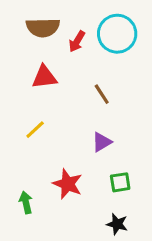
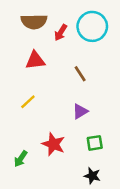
green arrow: (26, 202) -> (21, 159), turned -133

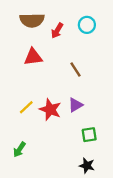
cyan circle: (92, 26) -> (87, 25), size x0.6
yellow line: (28, 102) -> (26, 107), moved
red star: (53, 144) -> (50, 110), moved

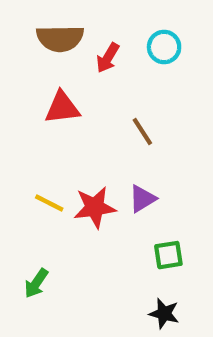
yellow line: (26, 107) -> (49, 203), turned 70
red star: (50, 110) -> (95, 207), turned -30

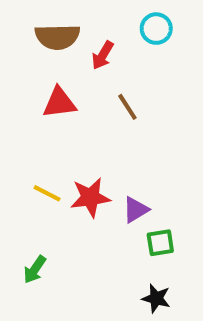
cyan circle: (164, 47) -> (156, 29), moved
brown line: (142, 132) -> (127, 107), moved
purple triangle: (142, 199) -> (136, 210), moved

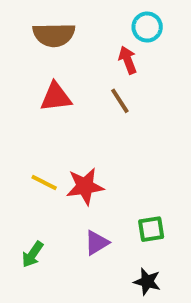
red arrow: (103, 55) -> (128, 60), moved, turned 128
purple triangle: (136, 210) -> (97, 243), moved

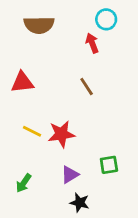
red triangle: (56, 97) -> (22, 82), moved
brown line: (120, 101) -> (87, 87), moved
black star: (147, 282) -> (80, 203), moved

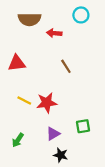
red arrow: (92, 43) -> (54, 33), moved, turned -64

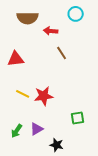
brown line: (66, 66) -> (62, 53), moved
purple triangle: (53, 134) -> (37, 129), moved

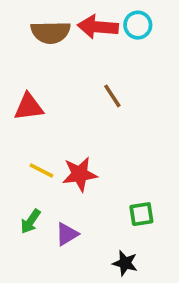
red arrow: (51, 31) -> (98, 27), moved, size x1.5
green arrow: (17, 131) -> (31, 221), moved
black star: (57, 145) -> (125, 263), moved

